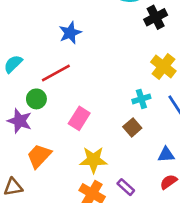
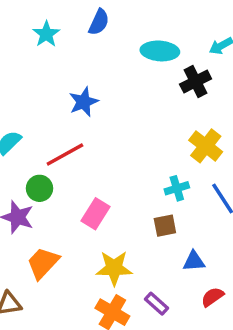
brown square: (132, 127) -> (165, 226), turned 30
blue triangle: (166, 155) -> (194, 261), moved

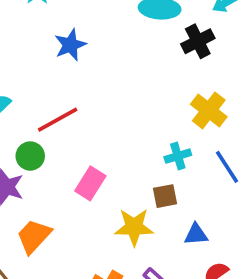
blue star: (84, 102) -> (70, 45), moved
yellow star: (114, 268) -> (134, 227), moved

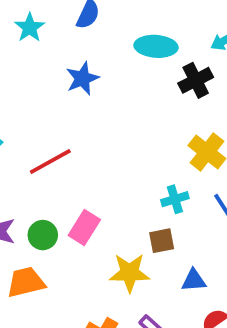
blue star: (70, 45) -> (82, 78), moved
green circle: (30, 156) -> (43, 235), moved
orange trapezoid: (34, 236) -> (26, 282), turned 33

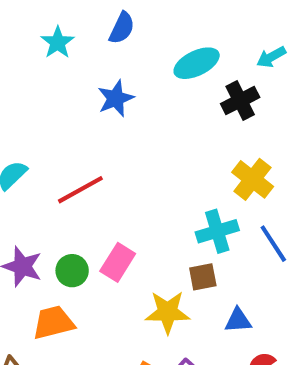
cyan ellipse: (156, 46) -> (197, 63), turned -30
cyan cross: (175, 199) -> (217, 231), size x1.4

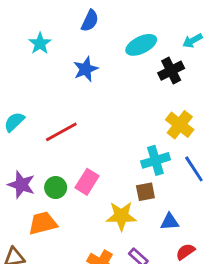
cyan star: (58, 42) -> (40, 43), moved

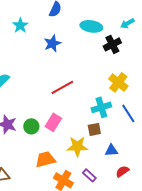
cyan ellipse: (141, 45) -> (91, 26), turned 35
red line: (61, 132) -> (62, 87), moved
orange trapezoid: (43, 223) -> (45, 159), moved

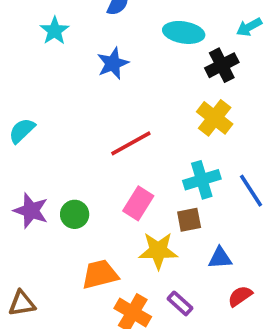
yellow cross: (118, 82) -> (215, 118), moved
pink rectangle: (53, 122) -> (138, 203), moved

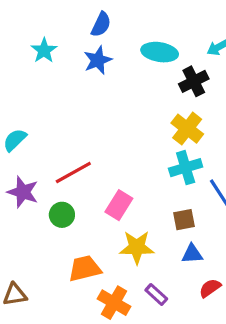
blue star: (113, 63) -> (98, 60), moved
red line: (131, 143) -> (73, 172), moved
cyan cross: (202, 180) -> (186, 168), moved
purple star: (31, 211) -> (23, 192), moved
brown square: (189, 220) -> (184, 220), moved

